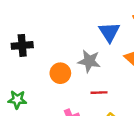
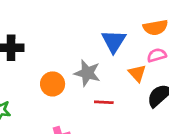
red line: (99, 93) -> (104, 102), moved

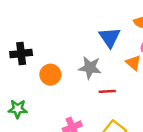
orange circle: (53, 84) -> (50, 75), moved

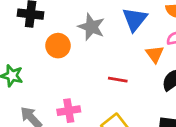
gray star: (90, 68) -> (91, 27), moved

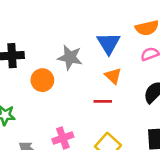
orange triangle: (155, 54) -> (113, 76), moved

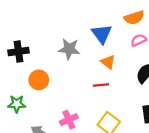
orange circle: (42, 80) -> (39, 80), moved

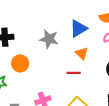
blue triangle: (102, 34) -> (78, 29), turned 30

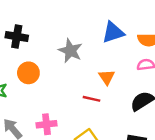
blue triangle: (78, 29) -> (113, 32), moved

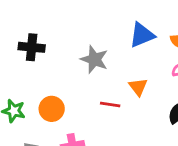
orange circle: (28, 73) -> (52, 109), moved
red line: (92, 99) -> (110, 105), moved

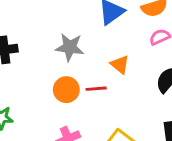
orange circle: (52, 109) -> (66, 90), moved

